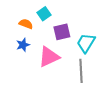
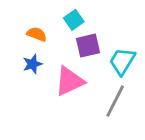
cyan square: (44, 14) -> (74, 20), moved
gray line: (81, 71) -> (115, 101), turned 30

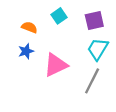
purple square: (88, 46) -> (94, 21), moved

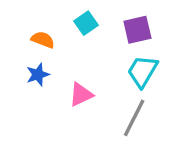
pink triangle: (56, 65) -> (81, 95), size x0.7

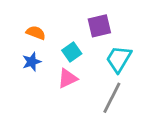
cyan square: (86, 23) -> (72, 52), moved
purple square: (137, 30) -> (99, 26), moved

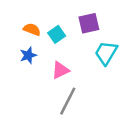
cyan square: (72, 52) -> (57, 34), moved
gray line: (112, 98) -> (68, 101), moved

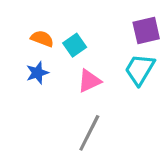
purple square: (89, 23) -> (146, 30), moved
pink triangle: (60, 70) -> (89, 81), moved

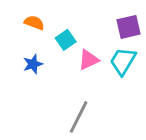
orange semicircle: (42, 39) -> (34, 23), moved
pink triangle: (89, 81) -> (89, 60), moved

